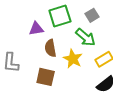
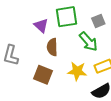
purple triangle: (36, 29) -> (41, 26), turned 42
yellow star: (73, 59) -> (77, 71), moved, turned -30

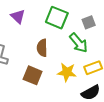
green square: (66, 17) -> (57, 18), turned 30
purple triangle: (41, 26) -> (18, 16), moved

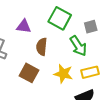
purple triangle: (18, 16) -> (24, 26), moved, turned -42

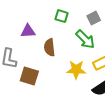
green square: (60, 18) -> (62, 16), size x0.6
brown square: (29, 73) -> (29, 76), moved

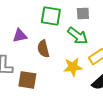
green square: (62, 16) -> (51, 16), size x1.5
gray square: (94, 18) -> (83, 14), turned 32

